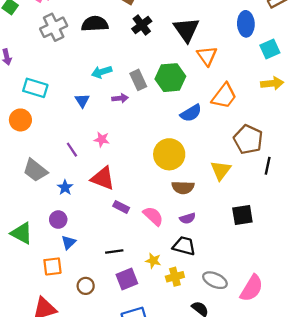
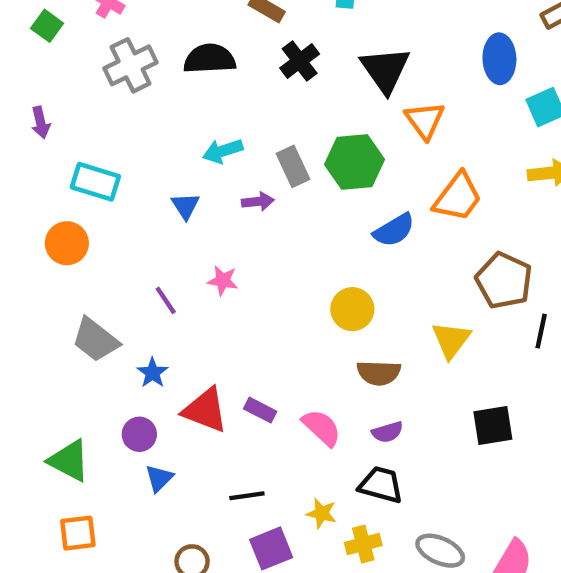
yellow circle: (169, 154) -> (352, 309), size x0.7
red triangle: (103, 178) -> (205, 410), moved
orange square: (52, 266) -> (78, 533), moved

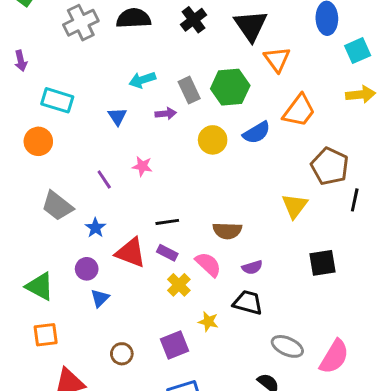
yellow circle: (352, 309) -> (213, 140), moved
brown semicircle: (379, 373) -> (227, 231), moved
black line: (247, 496) -> (167, 222), moved
yellow cross: (363, 544) -> (179, 285), moved, turned -30

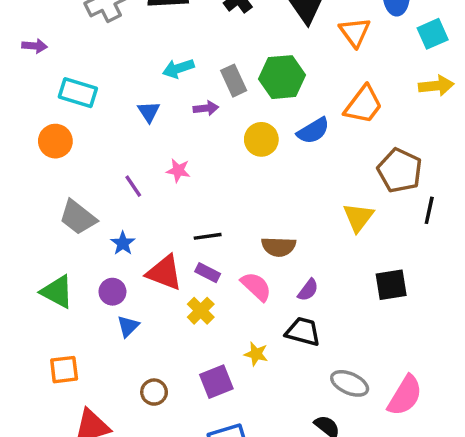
orange triangle: (277, 59) -> (355, 32), moved
purple arrow: (21, 61) -> (35, 46), turned -72
purple semicircle: (252, 267) -> (308, 290), turned -36
yellow cross: (179, 285) -> (201, 311), moved
green triangle: (40, 286) -> (57, 292), moved

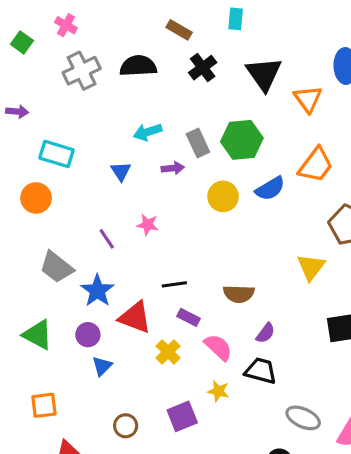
blue star: (123, 243) -> (97, 291), size x1.5
purple rectangle: (208, 273) -> (188, 317), moved
pink semicircle: (256, 286) -> (218, 347), moved

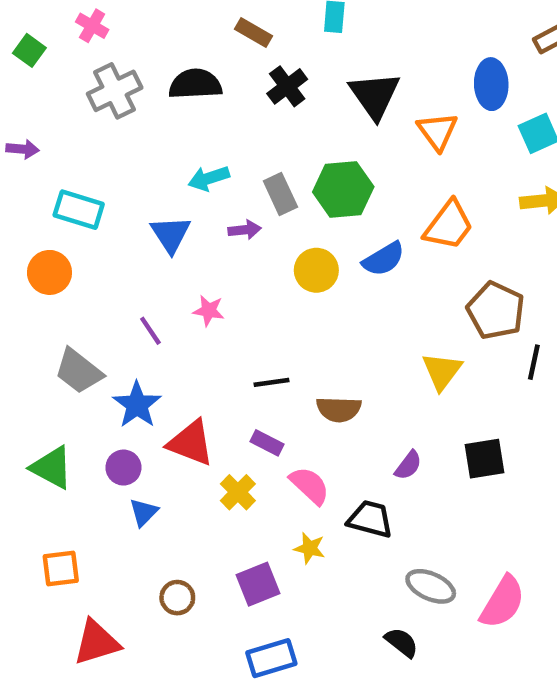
blue triangle: (121, 171) -> (171, 234), size x1.4
black line: (174, 284) -> (271, 382), moved
purple semicircle: (265, 333) -> (408, 465), moved

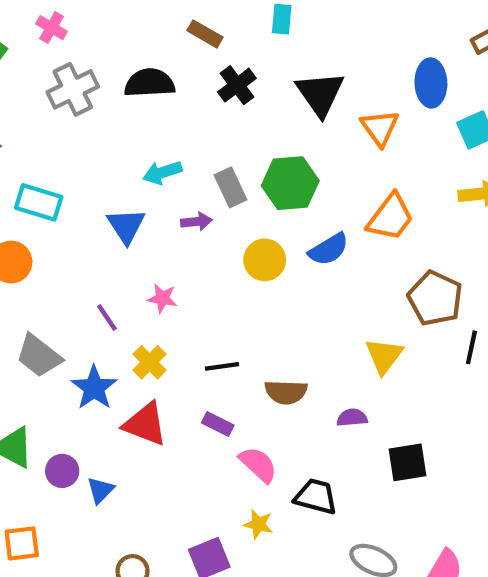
black square: (485, 459) -> (407, 462), moved
purple semicircle: (408, 465) -> (352, 418), moved, turned -132
purple circle: (123, 468) -> (62, 471), moved
yellow cross: (238, 492) -> (150, 362), moved

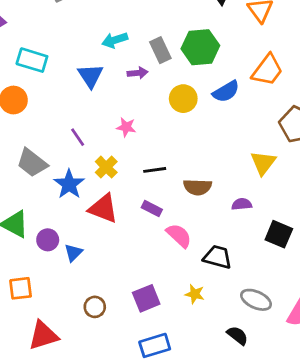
pink star: (162, 298) -> (126, 127), moved
black square: (407, 462) -> (279, 234), turned 32
yellow star: (258, 524) -> (195, 294), moved

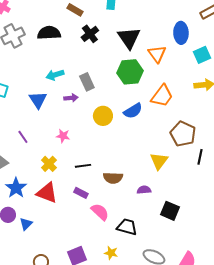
green hexagon: (200, 47) -> (130, 72), moved
purple line: (78, 137) -> (23, 137), moved
blue star: (69, 184) -> (16, 188), moved

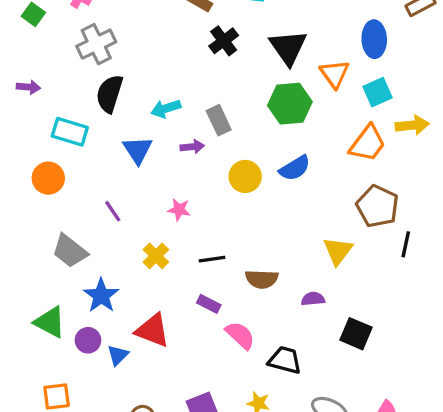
black semicircle: (49, 33) -> (109, 94), moved, turned -70
cyan square: (202, 55) -> (378, 92), moved
orange trapezoid: (162, 96) -> (368, 143), moved
red triangle: (47, 193) -> (153, 330), moved

